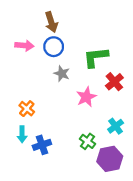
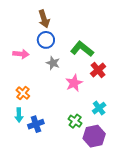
pink arrow: (24, 45) -> (21, 54), moved
green L-shape: (96, 57) -> (82, 49), turned 45

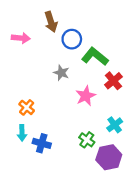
blue circle: (46, 40) -> (72, 39), moved
pink arrow: (21, 54) -> (21, 38), moved
blue cross: (36, 124) -> (42, 143), turned 35

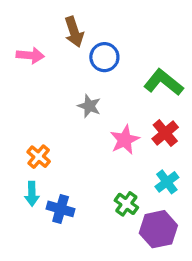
green L-shape: (95, 57) -> (163, 82), moved
red cross: (113, 81) -> (165, 133), moved

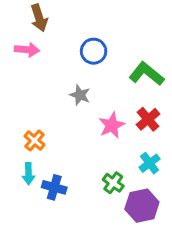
brown arrow: (74, 32) -> (39, 18), moved

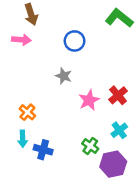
green L-shape: (147, 74) -> (119, 18), moved

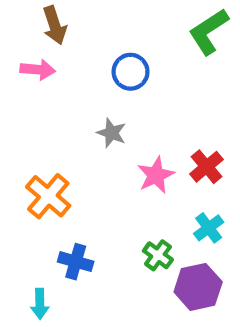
green L-shape: (119, 18) -> (209, 32), turned -72
orange cross: (27, 112) -> (48, 196), size x1.5
cyan arrow: (23, 139) -> (40, 304), moved

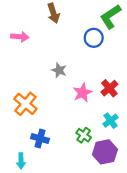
brown arrow: (55, 25) -> (53, 13), moved
blue circle: (131, 72) -> (94, 38), moved

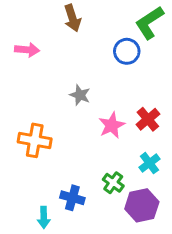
orange cross: (25, 104) -> (35, 140), turned -30
blue cross: (40, 139) -> (72, 198), moved
cyan arrow: (21, 161) -> (44, 217), moved

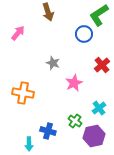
pink arrow: (27, 50) -> (18, 33), turned -56
red cross: (148, 119) -> (102, 65), moved

